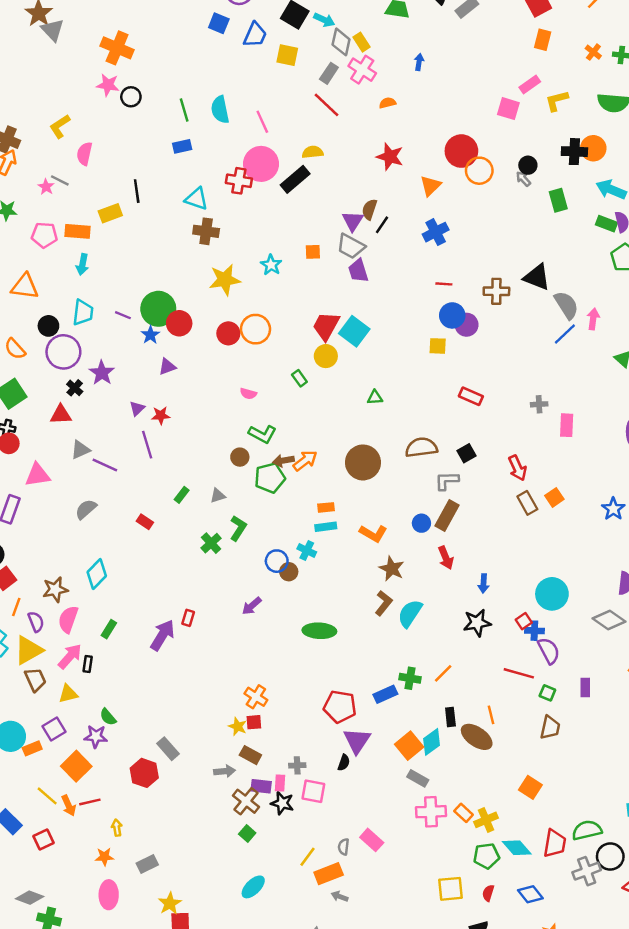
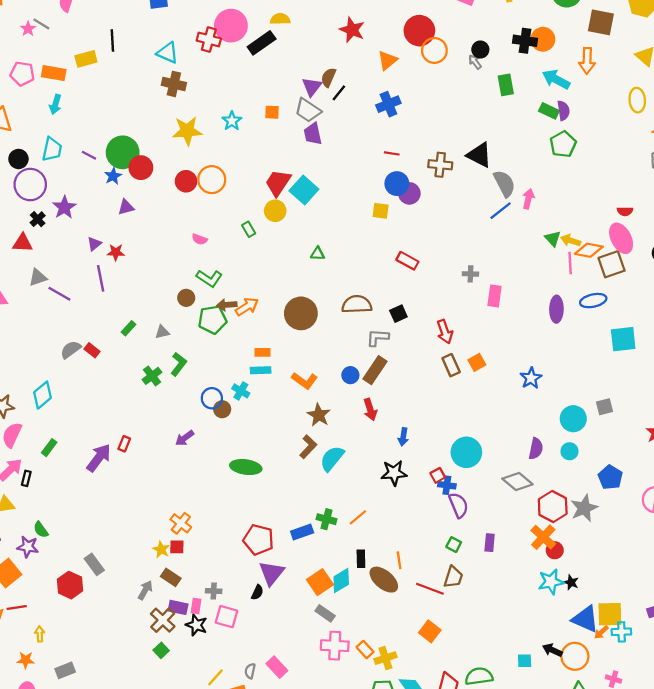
gray semicircle: (86, 509) -> (71, 350), moved
red line: (519, 673) -> (430, 589), moved
gray arrow: (225, 771) -> (145, 590), turned -60

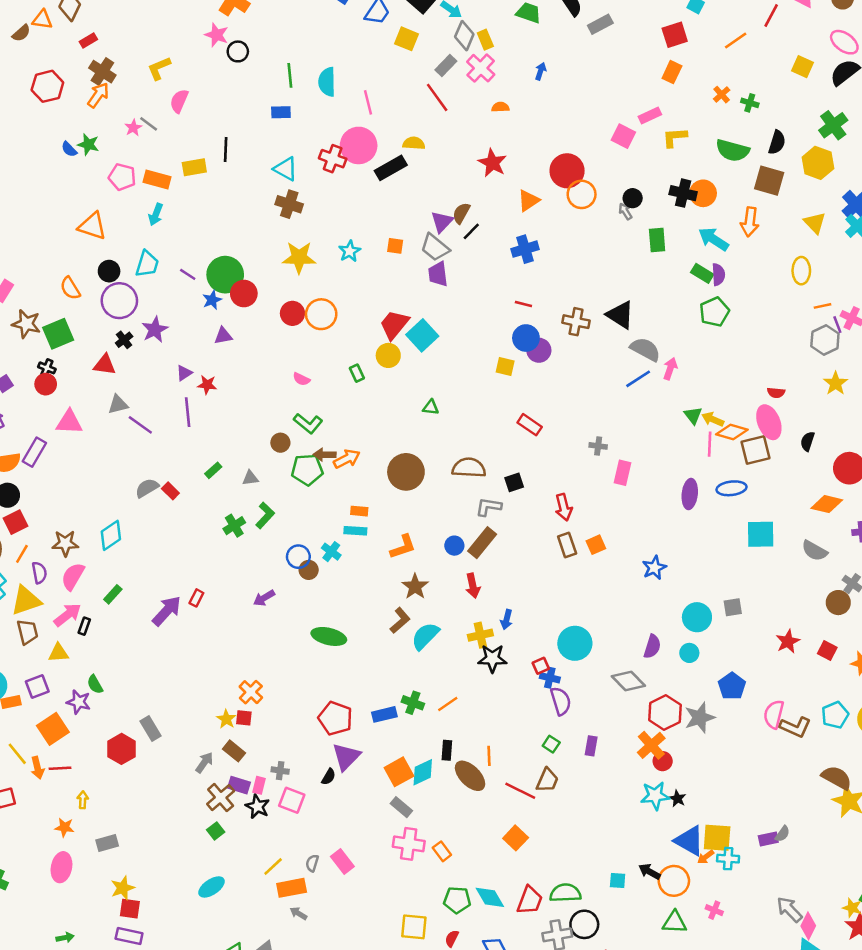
gray semicircle: (504, 184) -> (645, 349), turned -40
orange L-shape: (305, 381) -> (403, 547), turned -60
yellow cross: (385, 658) -> (480, 635), moved

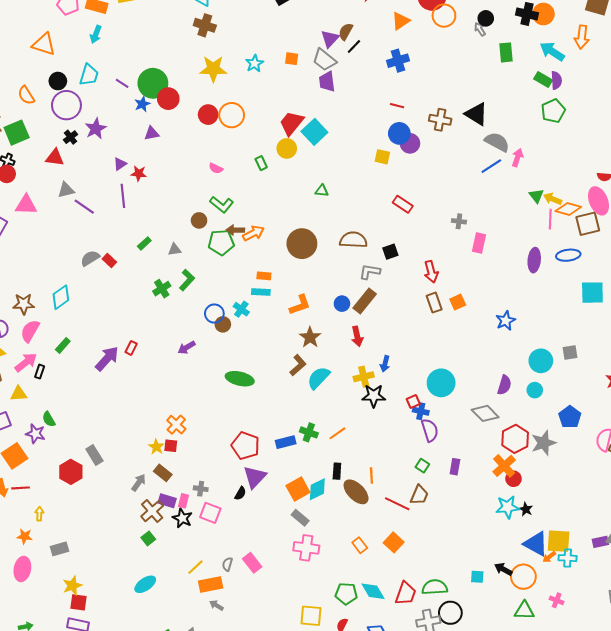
orange rectangle: (442, 851) -> (360, 545), moved

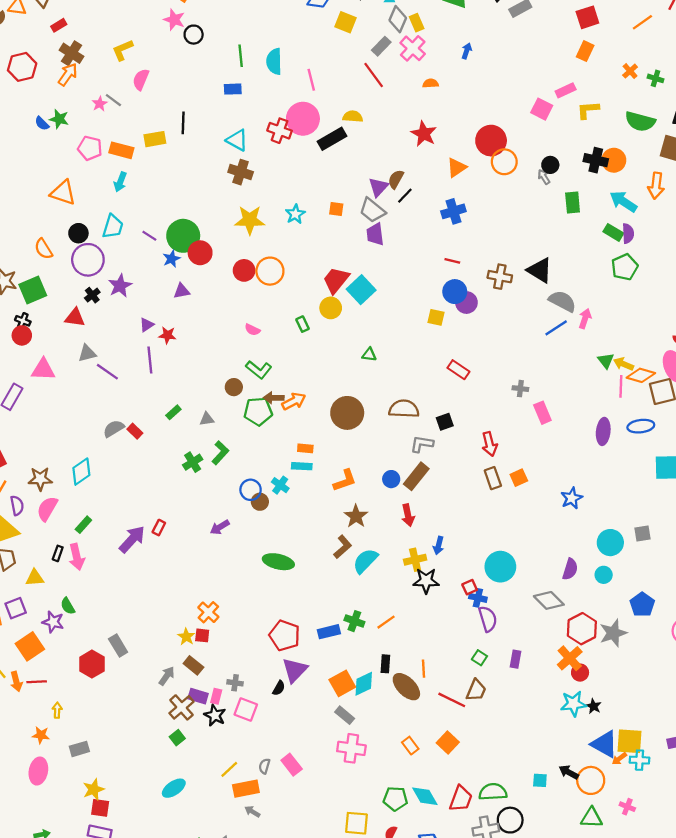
pink rectangle: (479, 243) -> (542, 413), turned -36
pink arrow: (26, 362) -> (77, 557), moved, turned 115

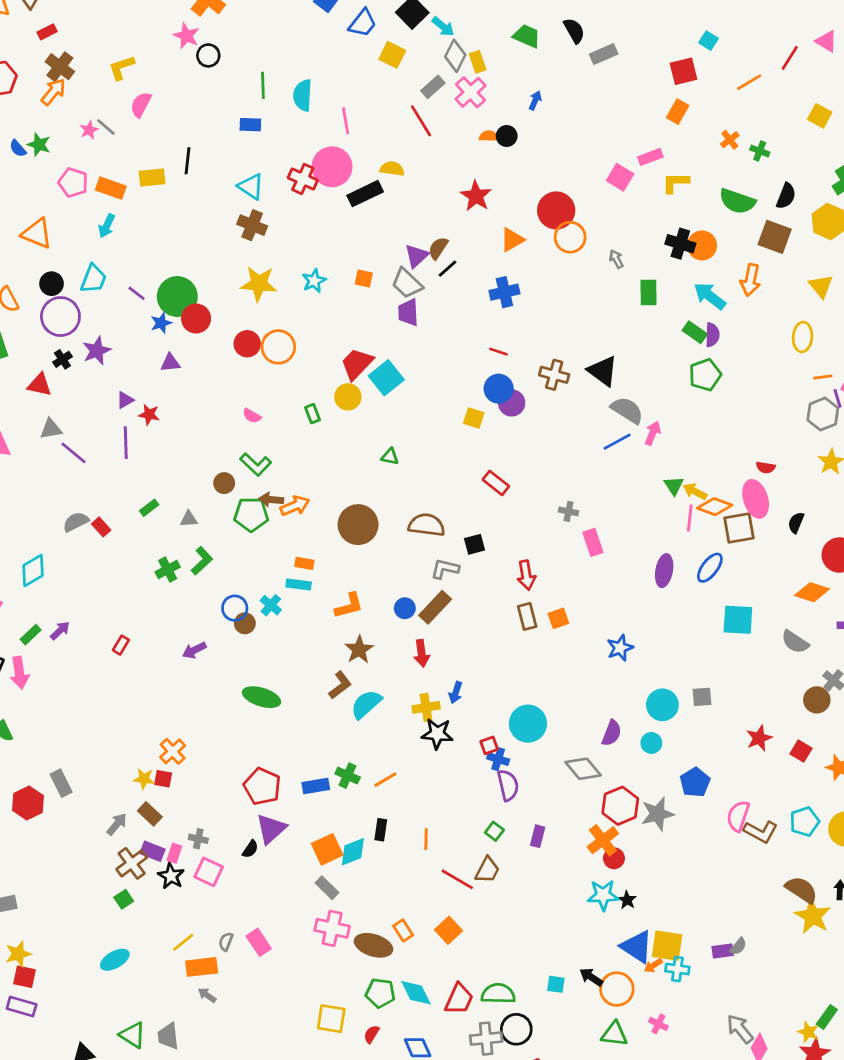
black circle: (550, 165) -> (507, 136), moved
blue ellipse: (641, 426) -> (710, 568), turned -50
purple arrow: (132, 539) -> (60, 631), moved, size x0.6
yellow star: (186, 637) -> (144, 779), turned -30
brown ellipse: (406, 687) -> (373, 945), moved, turned -32

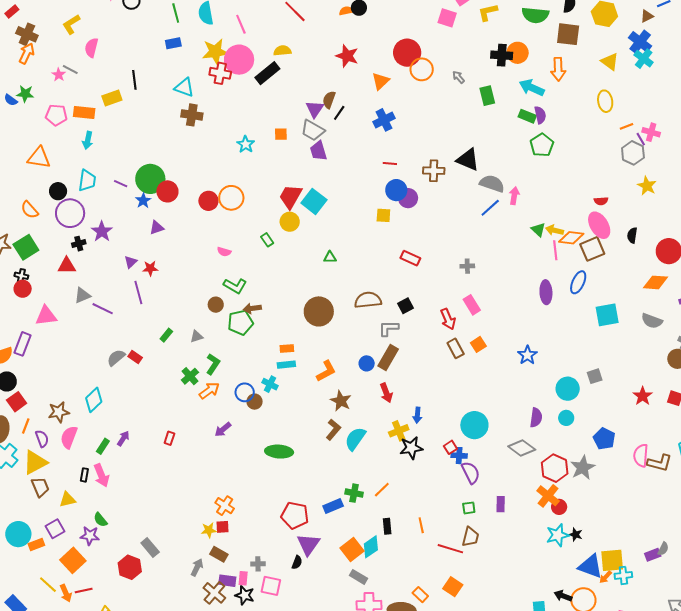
yellow star: (259, 284) -> (215, 52), moved
black cross: (62, 359) -> (79, 244), turned 32
orange arrow: (295, 506) -> (209, 391), moved
pink rectangle: (593, 542) -> (472, 305), moved
green square: (494, 831) -> (469, 508), turned -32

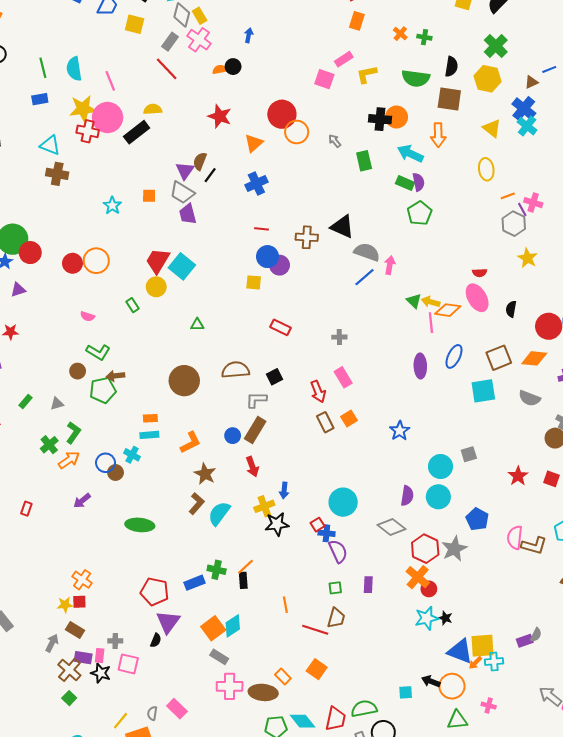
brown square: (592, 249) -> (499, 358), moved
cyan circle: (566, 418) -> (438, 497), size x1.5
black rectangle: (387, 526) -> (243, 580), moved

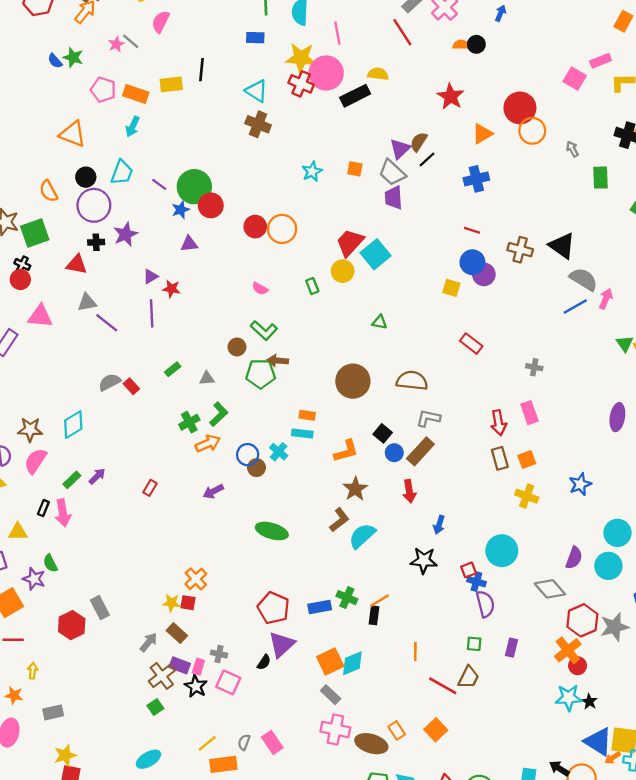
black square: (274, 377) -> (383, 433), moved, turned -35
yellow cross: (264, 506) -> (527, 496), moved, turned 30

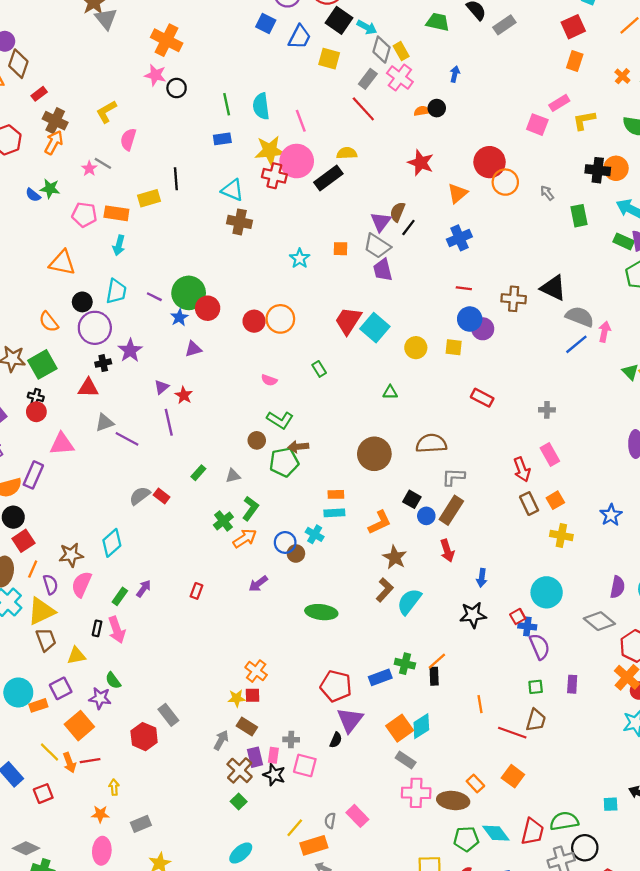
yellow circle: (343, 271) -> (416, 348), moved
red star: (171, 289) -> (184, 395), turned 30
purple rectangle: (180, 665) -> (255, 757), turned 66

